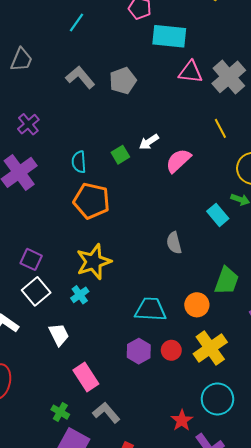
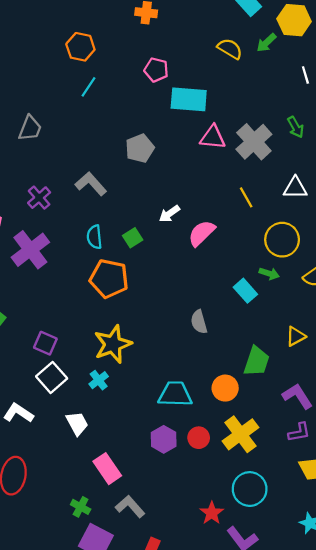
gray L-shape: (80, 77) -> (91, 184), moved
green square: (120, 155) -> (133, 238), moved

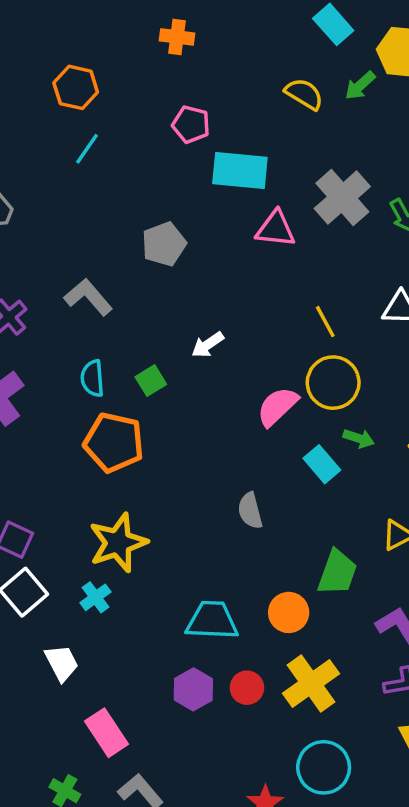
gray cross: (254, 142) -> (342, 198), moved
pink semicircle: (202, 233) -> (277, 406), moved
yellow circle: (282, 240) -> (333, 383), moved

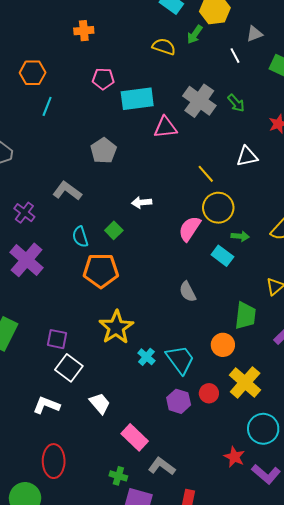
white arrow: (208, 345) -> (142, 202), turned 42
cyan cross: (95, 597) -> (146, 357), moved
cyan trapezoid: (212, 621) -> (180, 360), turned 64

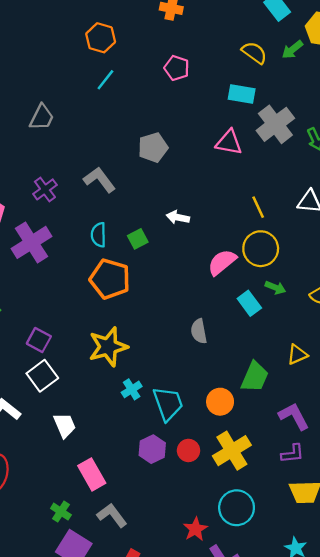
cyan rectangle: (137, 99) -> (242, 94), moved, size x0.7

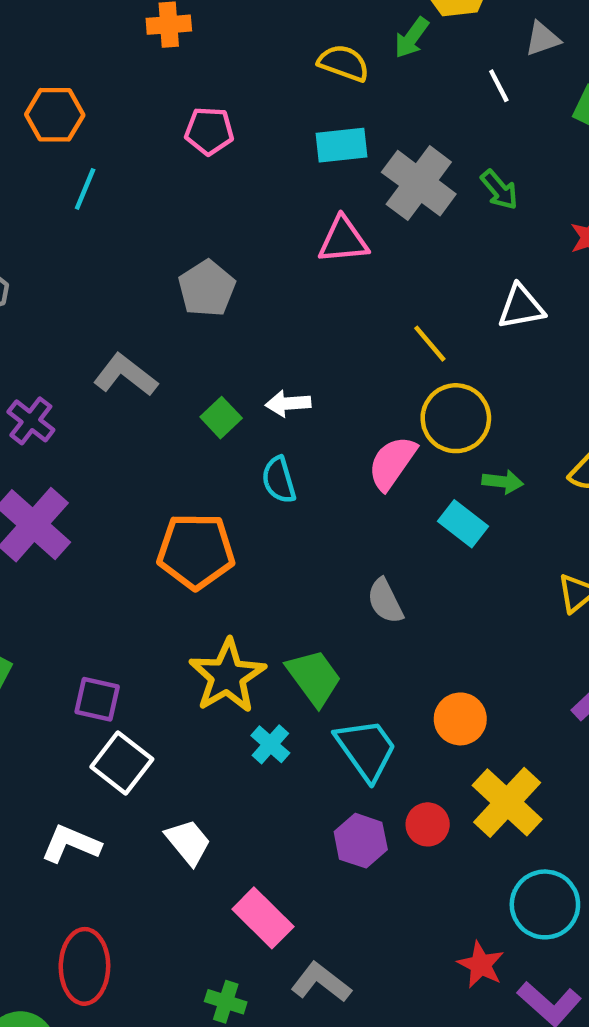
cyan semicircle: (99, 235) -> (279, 480), moved
green square: (138, 239) -> (221, 418), moved
green trapezoid: (255, 377) -> (314, 678), moved, turned -44
cyan cross: (132, 389) -> (270, 744), moved

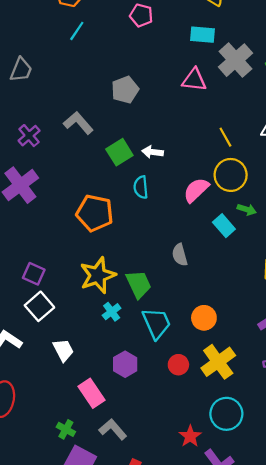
green square: (221, 418) -> (119, 152), size x1.4
purple hexagon: (361, 841) -> (125, 364), moved

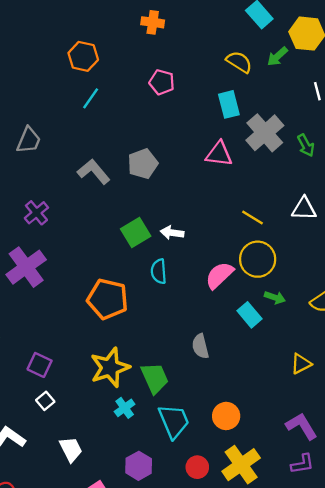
cyan rectangle: (203, 35) -> (229, 104), turned 70
gray L-shape: (78, 123) -> (94, 172), moved
yellow line: (225, 137) -> (253, 217), turned -30
white square: (39, 306) -> (45, 401), size x0.6

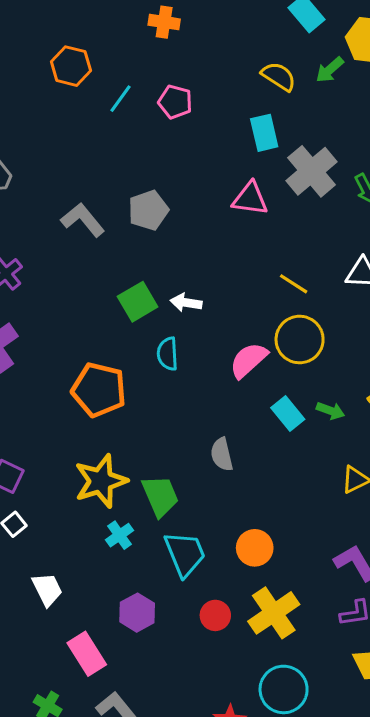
cyan line: (91, 98) -> (121, 99), moved
green arrow: (275, 297) -> (330, 411), moved

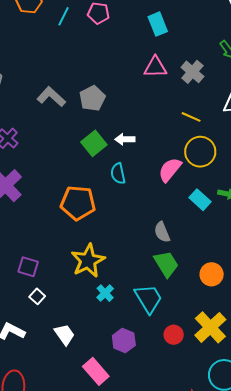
gray cross: (311, 171) -> (192, 72), moved, size x0.7
gray pentagon: (148, 210) -> (92, 98), moved
green trapezoid: (160, 496) -> (166, 264), moved
orange circle: (255, 548) -> (212, 274), moved

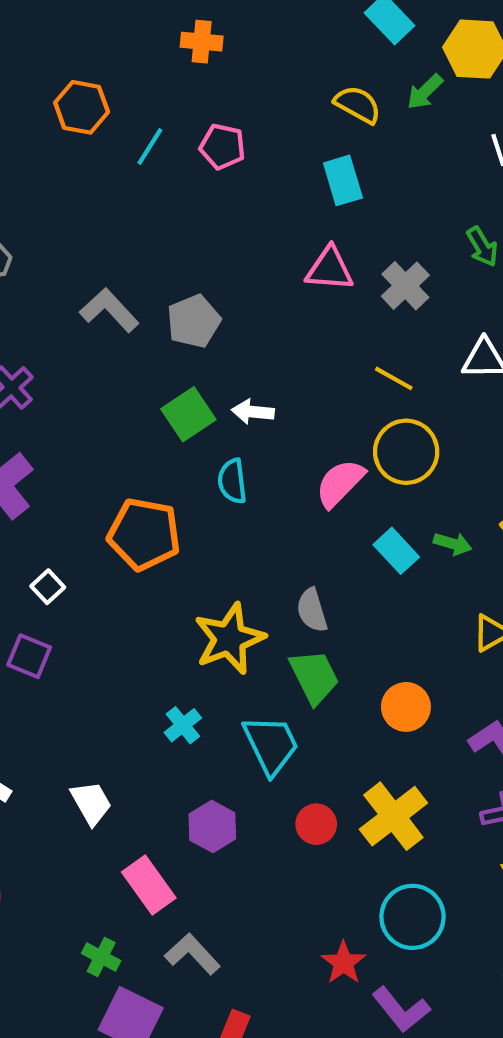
yellow star: (88, 261) -> (229, 639), moved
white square: (37, 296) -> (48, 587), moved

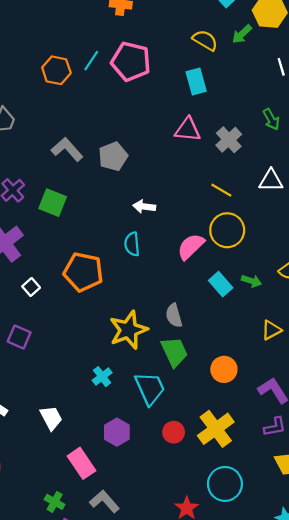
orange hexagon: (82, 107) -> (56, 70), moved
pink pentagon: (222, 147) -> (131, 62), size x1.6
green square: (188, 414) -> (53, 203), moved, turned -36
white square: (48, 587) -> (31, 287), moved

